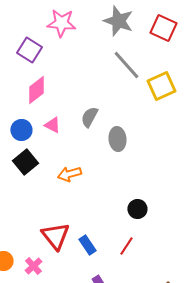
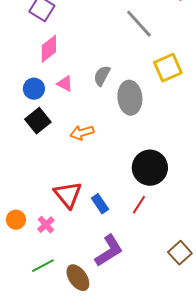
yellow square: (161, 86) -> (168, 68), moved
gray ellipse: (117, 139) -> (130, 98), size x1.4
black circle: (137, 209) -> (150, 168), size x1.8

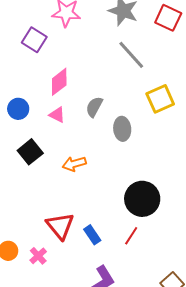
pink diamond: (49, 49) -> (59, 82), moved
blue circle: (34, 89) -> (18, 109), moved
gray ellipse: (130, 98) -> (122, 129), size x0.7

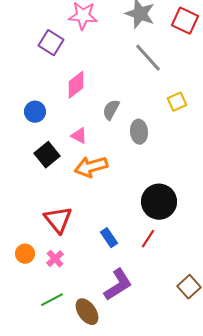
yellow square: (160, 99) -> (177, 102), size x0.7
pink triangle: (57, 115) -> (79, 136), moved
orange arrow: (74, 164) -> (91, 167), size x1.4
red triangle: (60, 226) -> (58, 220), moved

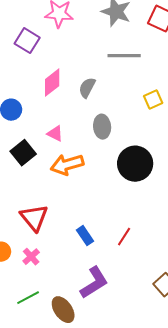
gray line: (148, 58) -> (124, 56), turned -48
gray semicircle: (111, 110) -> (87, 88), moved
gray ellipse: (139, 132) -> (102, 127), moved
black circle: (159, 202) -> (135, 164), moved

